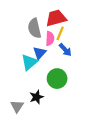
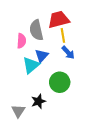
yellow line: (60, 33) -> (63, 35), turned -32
pink semicircle: (50, 39) -> (21, 41), moved

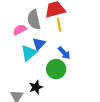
pink semicircle: (21, 41) -> (20, 30), turned -120
blue arrow: (68, 52) -> (64, 53), moved

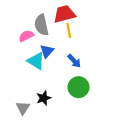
cyan triangle: (29, 53) -> (36, 61), turned -48
green circle: (56, 69) -> (79, 87), moved

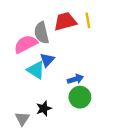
yellow line: (69, 30) -> (88, 20), moved
pink semicircle: (26, 36) -> (26, 44), size x1.5
blue arrow: (74, 61) -> (75, 79), moved, turned -64

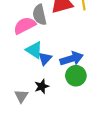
blue triangle: (47, 60) -> (45, 59), moved
blue arrow: (75, 79) -> (72, 59), size x1.5

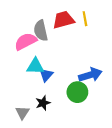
cyan triangle: (34, 50) -> (35, 66), turned -30
blue arrow: (72, 59) -> (90, 75), moved

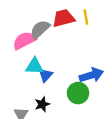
gray semicircle: (41, 31) -> (40, 29), turned 60

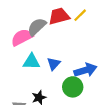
yellow line: (86, 17) -> (80, 15), turned 56
blue triangle: (46, 75) -> (54, 64), moved

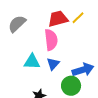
gray semicircle: (37, 27) -> (17, 24), moved
pink semicircle: (22, 37) -> (51, 40), moved, turned 110

